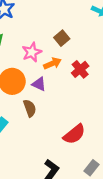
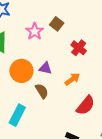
pink star: (32, 52) -> (35, 31), moved
orange arrow: (52, 63) -> (72, 79), moved

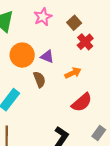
brown square: (57, 24) -> (74, 23), moved

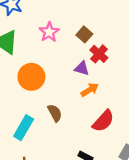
purple triangle: (47, 57) -> (82, 68), moved
brown semicircle: (39, 79) -> (55, 113), moved

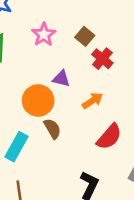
purple triangle: (82, 68) -> (61, 79), moved
orange circle: (31, 77) -> (38, 100), moved

